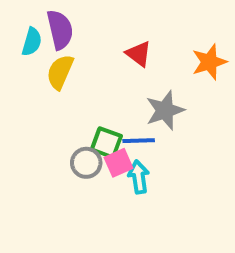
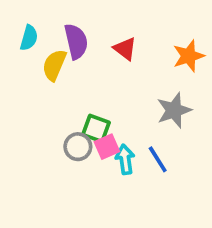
purple semicircle: (60, 30) -> (76, 41), moved
gray star: (165, 110) -> (174, 110), moved
blue line: (139, 141) -> (158, 159), moved, turned 60

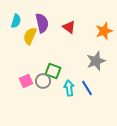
pink square: (107, 147) -> (26, 81), moved

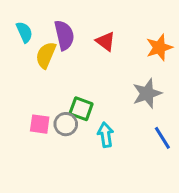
cyan semicircle: (16, 21) -> (24, 32), turned -40
pink square: (26, 81) -> (40, 124), turned 32
blue line: (87, 88) -> (162, 138), moved

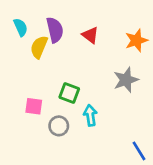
gray circle: (66, 124) -> (59, 126), moved
blue line: (162, 138) -> (139, 151), moved

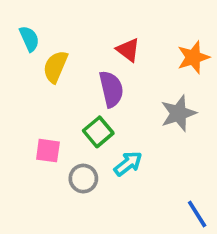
purple semicircle: (55, 30) -> (111, 89), moved
green square: (69, 93) -> (98, 132), turned 30
cyan arrow: (90, 115) -> (128, 164), turned 60

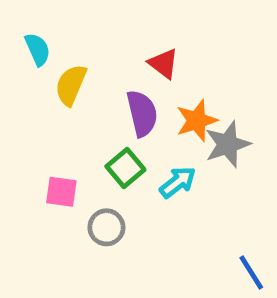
orange star: (193, 57) -> (197, 121), moved
cyan arrow: (128, 164) -> (178, 182), moved

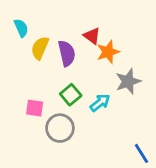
purple semicircle: (142, 113) -> (67, 53), moved
orange star: (197, 121) -> (108, 52), moved
gray circle: (106, 227) -> (60, 128), size x1.4

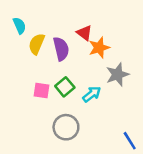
pink square: (35, 108) -> (41, 90), moved
gray circle: (60, 128) -> (66, 127), moved

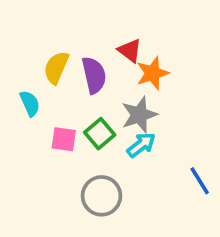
cyan semicircle: (19, 26) -> (30, 103), moved
gray star: (117, 75) -> (139, 115), moved
blue line: (130, 141) -> (200, 181), moved

